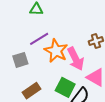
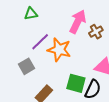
pink arrow: (76, 59) -> (78, 22), moved, turned -115

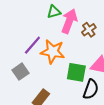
green triangle: (31, 14) -> (54, 12), moved
green square: (76, 83) -> (76, 72), moved

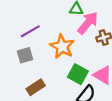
purple line: (32, 45) -> (30, 31), moved

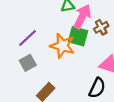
green square: (78, 74) -> (78, 36), moved

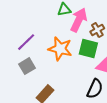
green square: (78, 36) -> (88, 48), moved

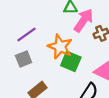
green square: (88, 48) -> (71, 61), moved

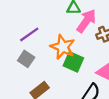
gray square: (24, 59) -> (26, 59), turned -35

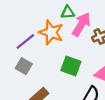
orange star: (63, 47) -> (51, 32), moved

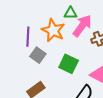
purple line: (25, 42) -> (28, 37), turned -54
gray square: (24, 66) -> (38, 55), moved

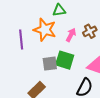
pink arrow: (82, 26) -> (71, 35), moved, size x0.6
gray square: (38, 55) -> (50, 64), moved, turned -35

